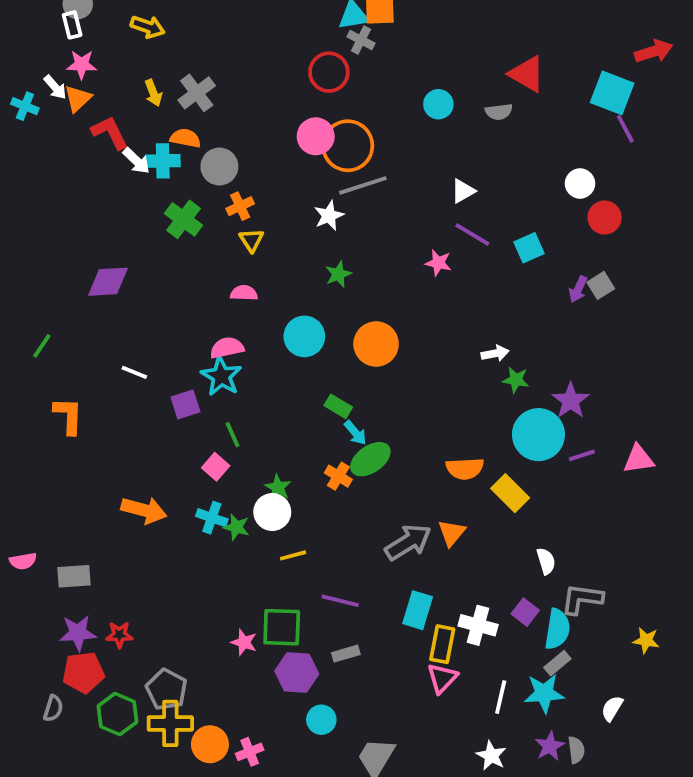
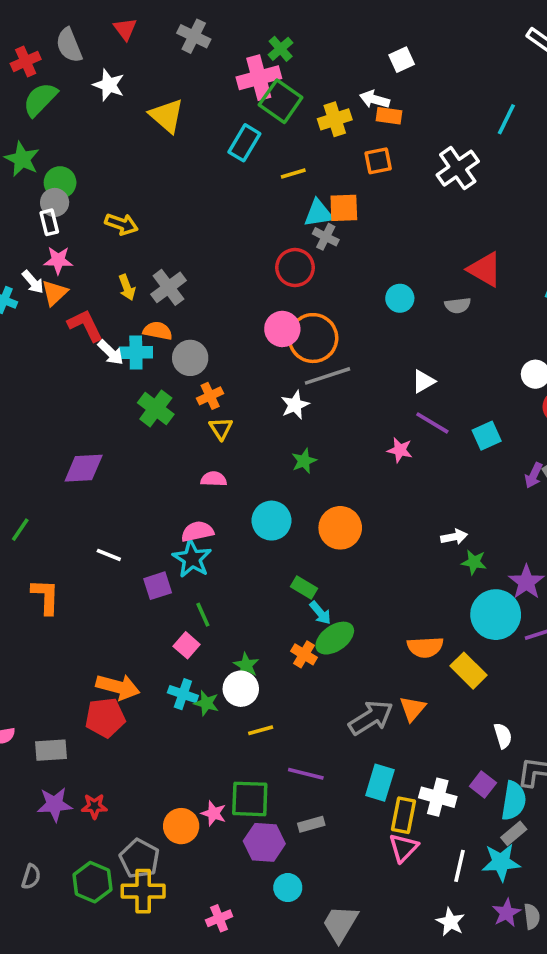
red pentagon: (83, 672) -> (105, 718), moved
orange circle: (210, 744) -> (181, 826), moved

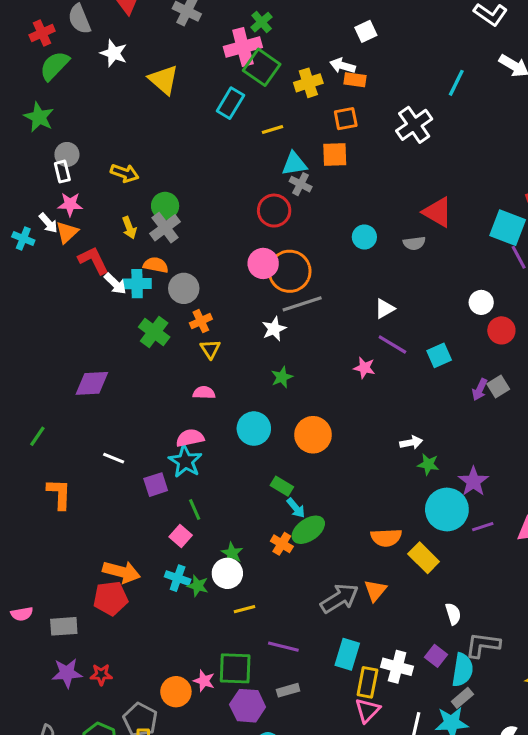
green circle: (60, 183) -> (165, 206), moved
orange square: (344, 208) -> (335, 154), moved

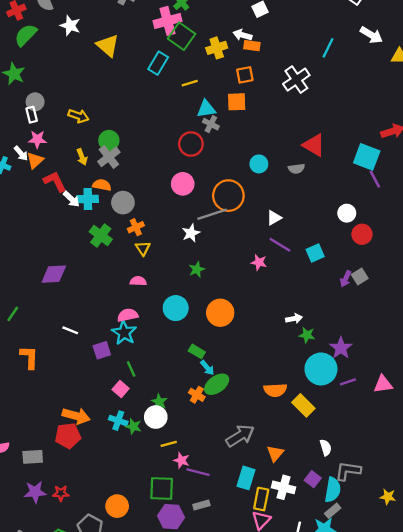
orange circle: (290, 271) -> (228, 196), moved
orange triangle: (375, 590) -> (275, 453), moved
pink star: (204, 681) -> (182, 460), moved

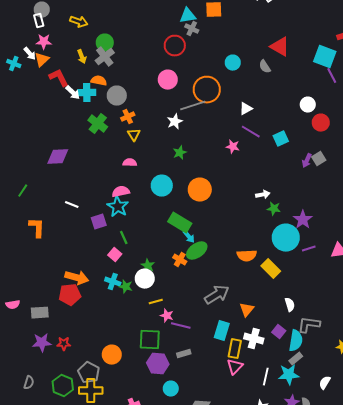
gray semicircle: (296, 169) -> (265, 67), turned 64
green rectangle: (197, 351) -> (180, 223), size x1.6

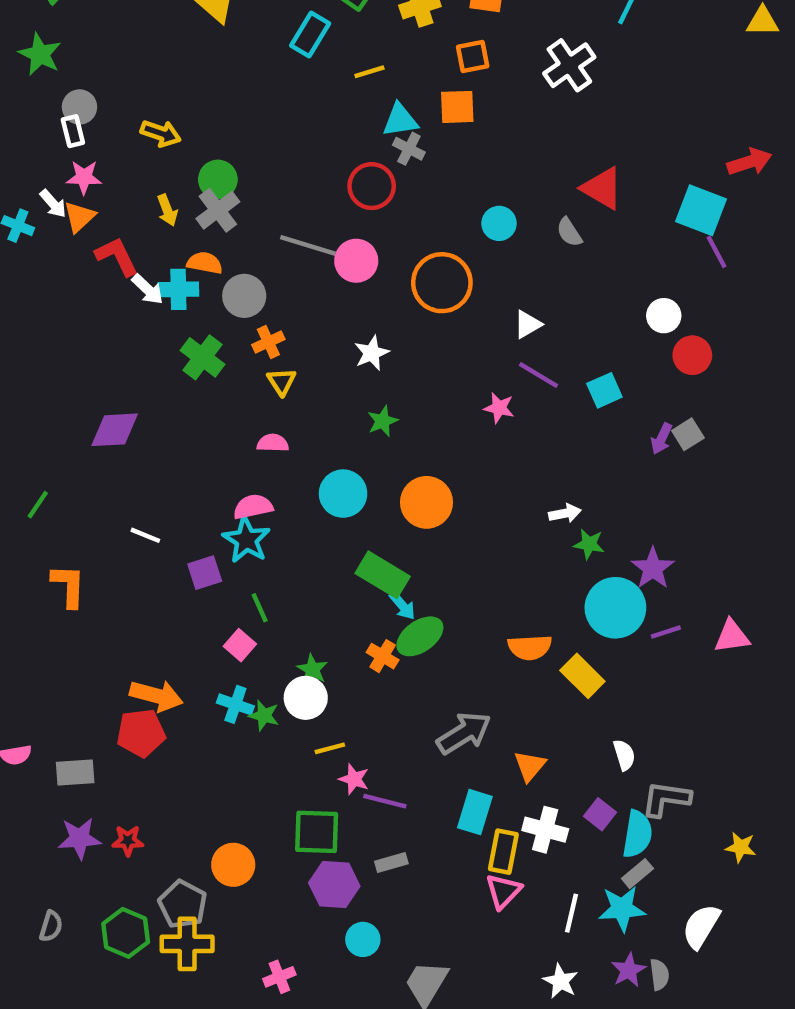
gray line: (193, 106) -> (308, 245), moved, turned 35
white semicircle: (325, 383) -> (701, 926), size x1.5

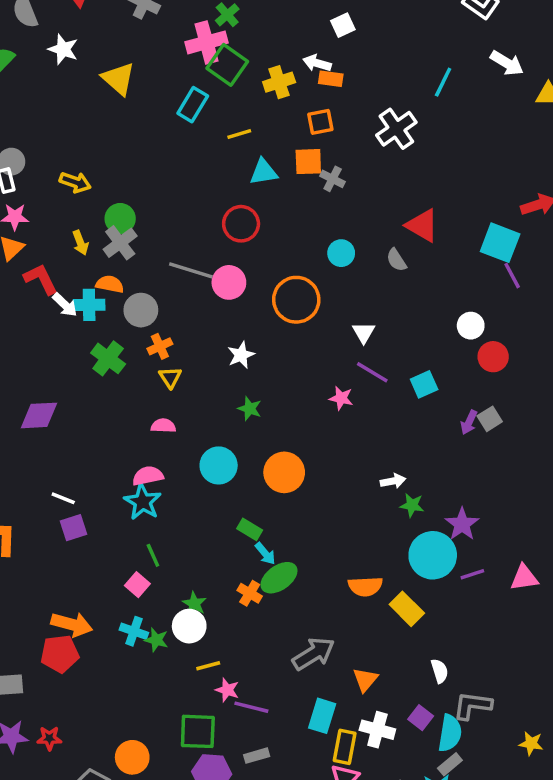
gray cross: (409, 149) -> (333, 179), moved
white triangle: (528, 324) -> (364, 333), turned -30
green star: (383, 421) -> (250, 408), turned -30
purple square: (205, 573) -> (74, 528), moved
green rectangle: (383, 575) -> (250, 529), size x0.6

